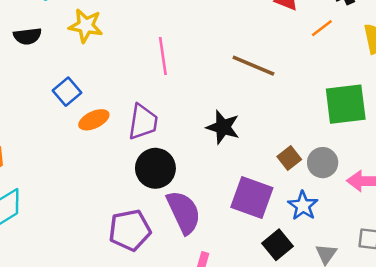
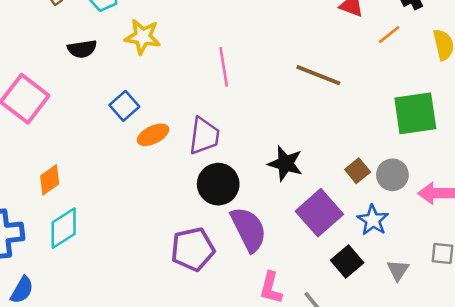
black star: (223, 127) -> (285, 164), moved
purple square: (252, 197) -> (319, 213), turned 30

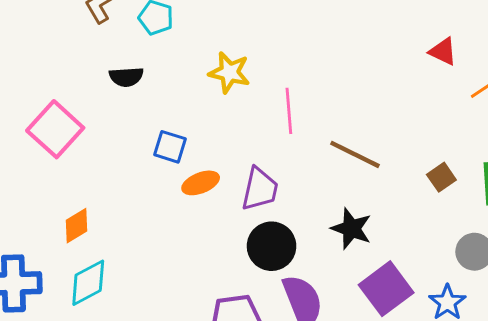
yellow star: (143, 37) -> (229, 72), moved
brown line: (318, 75) -> (355, 154), moved
blue square: (124, 106) -> (170, 147), turned -36
brown square: (358, 171) -> (441, 177), moved

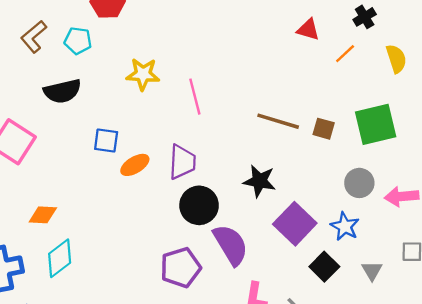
black semicircle: (126, 77) -> (62, 91), size x1.4
brown line: (355, 154) -> (278, 121), moved
brown square: (441, 177) -> (324, 129), turned -30
orange diamond: (77, 226) -> (43, 215), turned 44

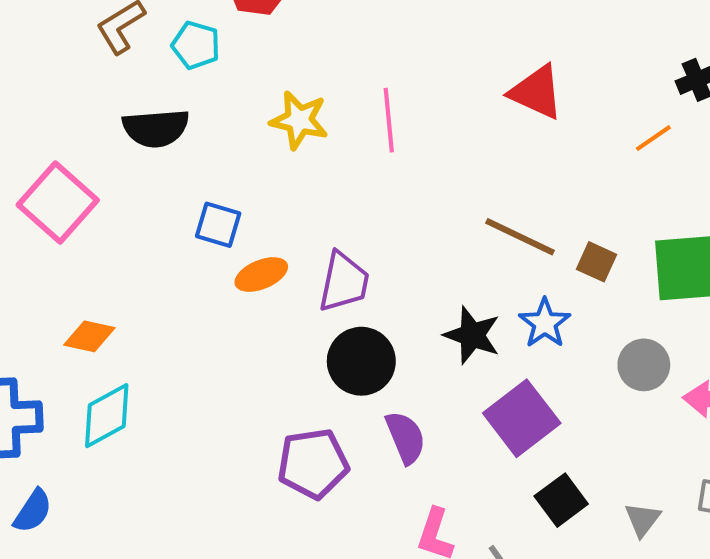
red triangle: (308, 30) -> (536, 92), moved, size x1.4
pink line: (195, 97) -> (389, 120), moved
blue star: (345, 226) -> (545, 323), moved
purple semicircle: (231, 245) -> (406, 438), size x0.7

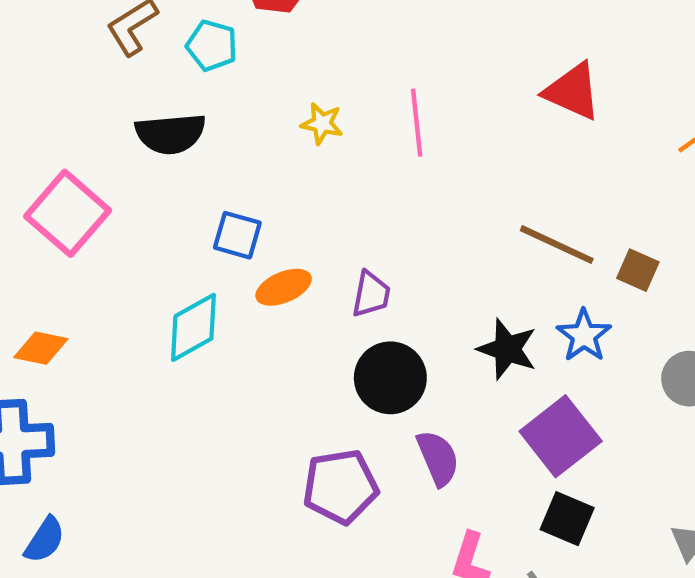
yellow star: (299, 120) -> (322, 124), size x0.7
purple trapezoid: (344, 282) -> (371, 294), size x0.7
orange diamond: (89, 336) -> (41, 348), moved
cyan diamond: (107, 416) -> (193, 327), moved
black square: (561, 500) -> (567, 519), moved, turned -30

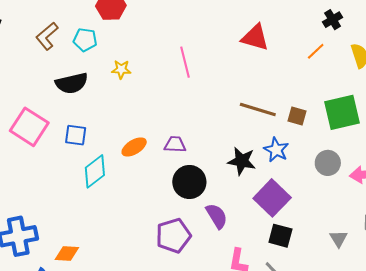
yellow star: (322, 124) -> (121, 69), moved
blue square: (237, 235) -> (76, 135), moved
purple trapezoid: (371, 294) -> (175, 144), turned -90
orange diamond: (41, 348) -> (67, 254), moved

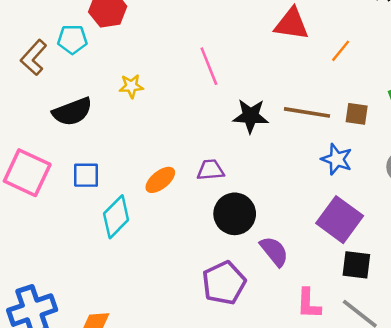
cyan pentagon: (85, 40) -> (72, 39), moved
orange line: (316, 51) -> (341, 51), moved
black star: (242, 161) -> (251, 116), moved

